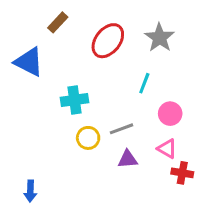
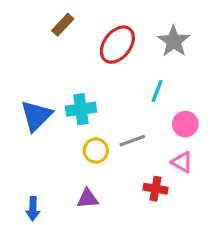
blue triangle: (29, 62) -> (36, 116), moved, turned 48
purple triangle: (128, 159) -> (88, 199), moved
red cross: (182, 173) -> (155, 189), moved

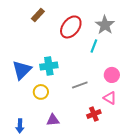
cyan line: (157, 91) -> (94, 46), moved
yellow circle: (96, 151) -> (41, 92), moved
red cross: (155, 189) -> (94, 114), turned -32

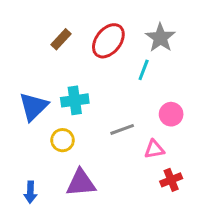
brown rectangle: (38, 15) -> (61, 39), moved
pink triangle: (110, 98) -> (154, 149), moved, turned -40
red cross: (94, 114) -> (171, 180), moved
purple triangle: (53, 120) -> (81, 183), size x1.5

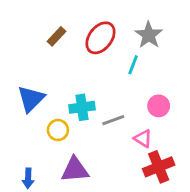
cyan cross: (75, 100) -> (82, 107), moved
pink triangle: (154, 149) -> (143, 139), turned 42
red cross: (171, 180) -> (159, 167), size x1.5

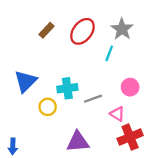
purple triangle: (75, 170) -> (78, 142), moved
blue arrow: (28, 178) -> (13, 146), moved

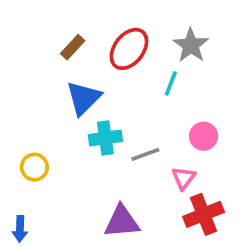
blue triangle: (26, 81) -> (84, 98), moved
yellow circle: (48, 107) -> (34, 167), moved
pink triangle: (117, 114) -> (184, 178), turned 35

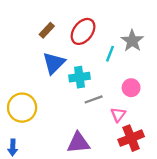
gray star: (191, 45) -> (132, 41), moved
cyan cross: (105, 138) -> (79, 77), moved
yellow circle: (34, 167) -> (22, 108), size x1.6

